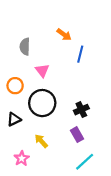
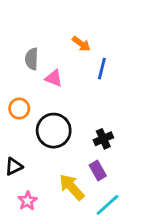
pink triangle: (42, 70) -> (54, 78), moved, turned -32
black triangle: (14, 119) -> (14, 166), moved
yellow arrow: (41, 141) -> (72, 187), moved, size x1.5

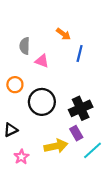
black cross: (103, 139) -> (81, 108), size x1.5
yellow arrow: (72, 187) -> (56, 146), turned 120
cyan line: (107, 205) -> (92, 150), moved

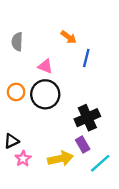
gray semicircle: (25, 46) -> (17, 42), moved
black circle: (42, 102) -> (45, 94), moved
pink star: (21, 157) -> (23, 159), moved

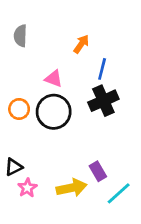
orange arrow: (69, 37) -> (81, 44), turned -91
gray semicircle: (17, 42) -> (20, 36), moved
black cross: (87, 118) -> (103, 101), moved

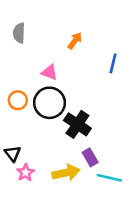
blue line: (102, 69) -> (113, 63), moved
black cross: (103, 101) -> (77, 124), moved, turned -32
black triangle: (14, 167) -> (13, 154), turned -42
cyan line: (119, 193) -> (109, 178), turned 55

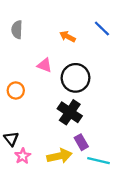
orange arrow: (75, 41) -> (67, 37), turned -98
blue line: (113, 63) -> (102, 28), moved, turned -60
black circle: (50, 103) -> (76, 78), moved

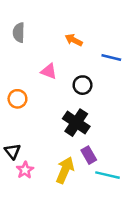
blue line: (102, 28) -> (111, 58), moved, turned -30
black circle: (76, 78) -> (83, 85), size x0.6
yellow arrow: (59, 156) -> (65, 170), turned -55

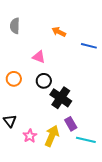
black circle: (83, 85) -> (44, 81), moved
pink star: (25, 170) -> (30, 136), moved

